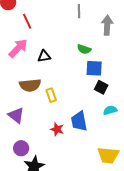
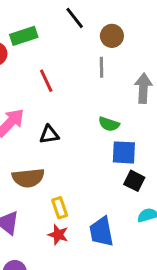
red line: (27, 21) -> (46, 81), moved
yellow rectangle: (51, 95) -> (60, 208), moved
red star: (57, 129) -> (58, 235), moved

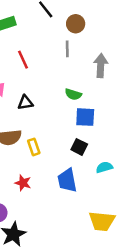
black square: (134, 181) -> (79, 147), moved
yellow rectangle: (60, 208) -> (34, 147), moved
red star: (58, 235) -> (23, 183), moved

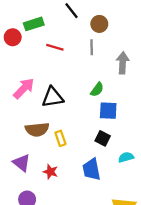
red line: (23, 60) -> (55, 47), moved, turned -49
green semicircle: (73, 94) -> (97, 89), turned -72
black triangle: (25, 103) -> (53, 97), size x1.5

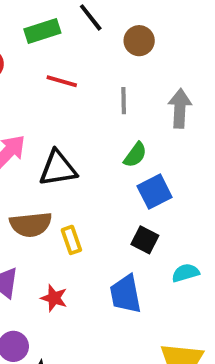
green rectangle: (34, 24) -> (42, 31), moved
gray line: (92, 47) -> (124, 101), moved
blue square: (108, 111) -> (155, 192), turned -30

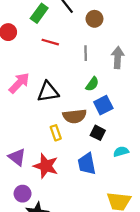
green rectangle: (42, 31) -> (39, 13), turned -36
brown semicircle: (31, 224) -> (75, 116), moved
red star: (54, 298) -> (46, 166), size x1.6

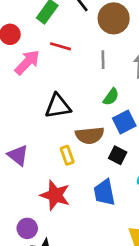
brown circle: (94, 19) -> (114, 18), size x1.5
pink arrow: (19, 83) -> (27, 62), moved
purple triangle: (17, 157) -> (18, 155), moved

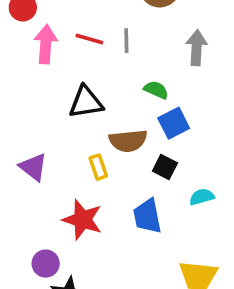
red line: (60, 46) -> (89, 39), moved
gray line: (103, 60) -> (126, 41), moved
pink arrow: (27, 62) -> (46, 44), turned -40
green semicircle: (111, 97) -> (156, 90), turned -102

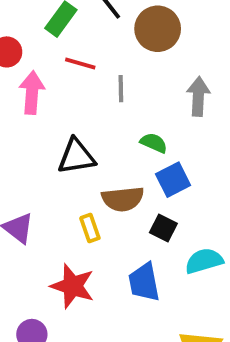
red line: (89, 39) -> (80, 64), moved
cyan semicircle: (202, 197) -> (204, 261), size x1.4

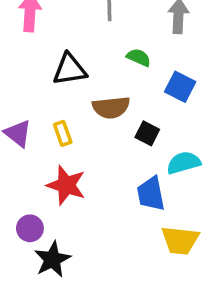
blue square: (173, 180) -> (180, 87), moved, turned -36
yellow rectangle: (90, 228) -> (63, 133), moved
blue trapezoid: (144, 282) -> (151, 194), moved

